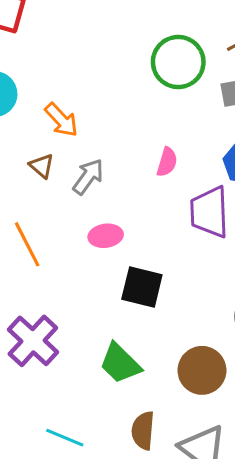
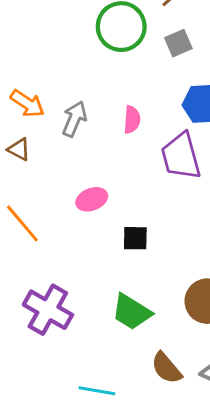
gray arrow: (88, 177) -> (74, 119), moved
black square: (142, 287) -> (135, 238), size x0.7
brown semicircle: (143, 431) -> (166, 368), turned -32

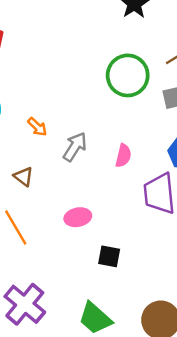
orange arrow: (27, 103) -> (37, 127), size x0.7
brown triangle: (19, 149) -> (23, 177), moved

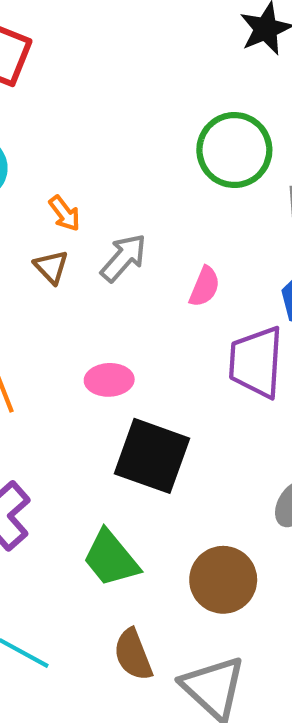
brown triangle: (23, 177) -> (51, 267), moved
black square: (109, 256) -> (152, 456), size x1.8

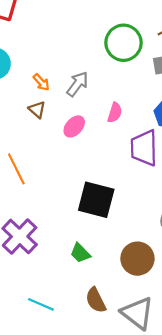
gray arrow: (124, 258) -> (78, 84), moved
pink ellipse: (109, 380) -> (74, 126), moved, turned -40
green trapezoid: (111, 558) -> (80, 253), size x0.7

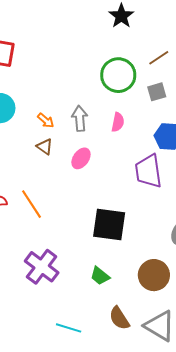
gray arrow: (78, 84) -> (80, 118), turned -35
pink semicircle: (115, 113) -> (118, 122), moved

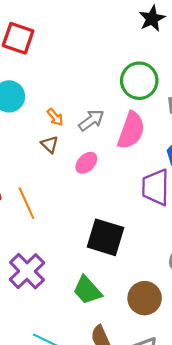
gray arrow: (80, 118) -> (91, 120), turned 50
pink semicircle: (118, 122) -> (131, 130), size x1.8
green trapezoid: (100, 276) -> (87, 290), size x1.4

